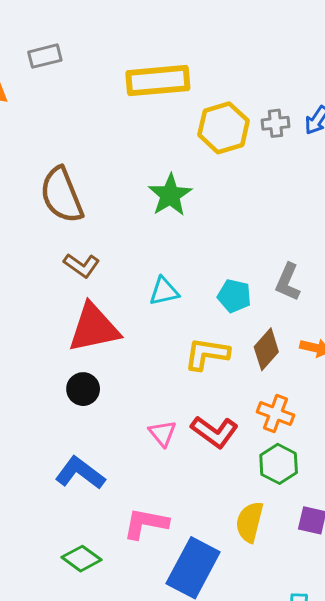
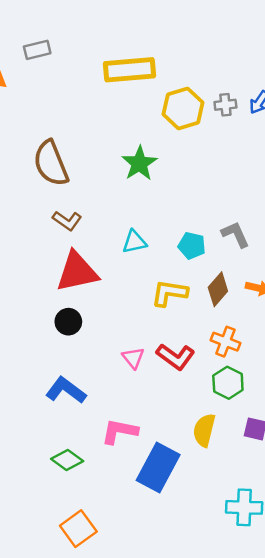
gray L-shape: (288, 282) -> (235, 234), turned 132

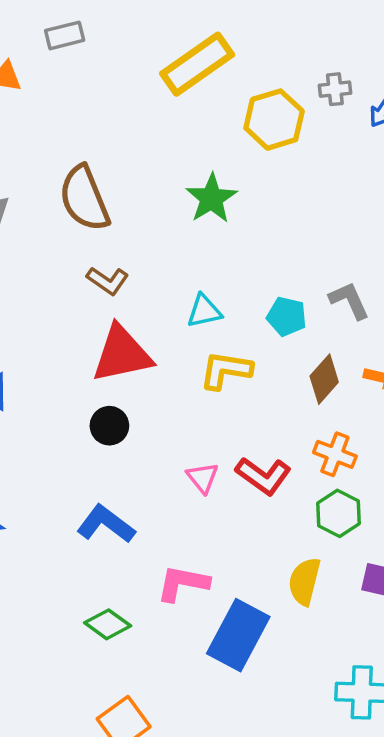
yellow rectangle: (129, 70) -> (197, 64), turned -30
gray cross: (225, 105) -> (335, 89), moved
yellow L-shape: (169, 293) -> (226, 370), moved

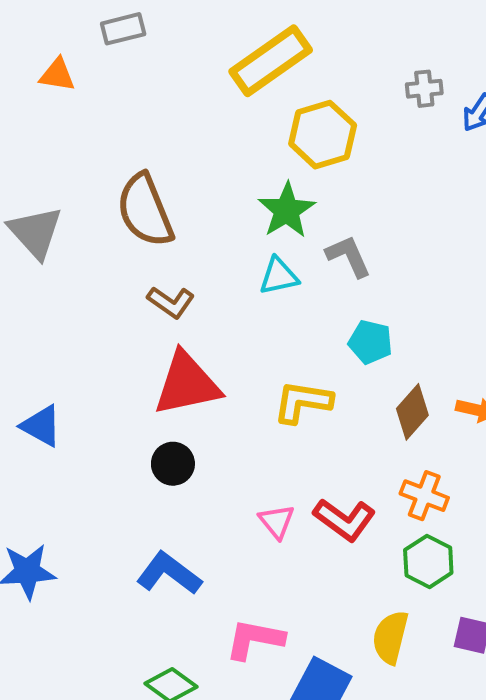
yellow hexagon: (274, 120) -> (323, 135), moved
gray L-shape: (349, 300) -> (348, 256), moved
cyan triangle: (204, 311) -> (279, 276), moved

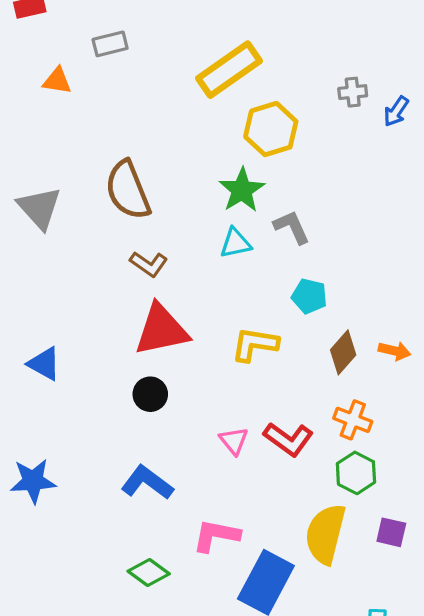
yellow semicircle: (390, 637) -> (325, 534), size x1.4

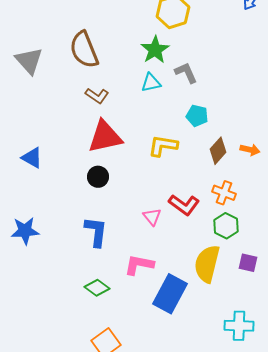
pink triangle: (234, 441) -> (152, 217), moved
blue L-shape: (147, 483) -> (96, 232), turned 60

